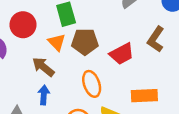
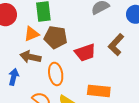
orange triangle: (57, 42) -> (32, 34), turned 42
brown arrow: (43, 67) -> (30, 57), moved, turned -36

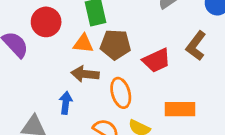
orange triangle: (32, 34) -> (83, 44), turned 35

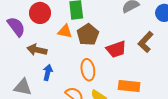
brown pentagon: (115, 45) -> (88, 35), turned 30
brown arrow: (85, 74) -> (37, 50), moved

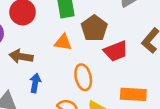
orange triangle: (65, 31) -> (63, 42), moved
brown pentagon: (88, 35) -> (94, 28), moved

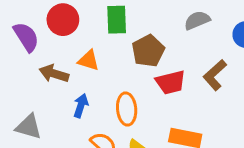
orange triangle: (63, 42) -> (89, 60), moved
blue arrow: (35, 83) -> (81, 106), moved

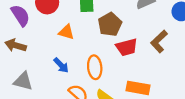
brown arrow: (54, 74) -> (16, 45), moved
blue arrow: (81, 106) -> (61, 65), turned 119

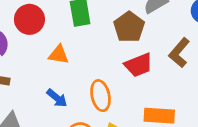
brown pentagon: (110, 24) -> (129, 27), moved

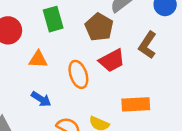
orange ellipse: (100, 96) -> (78, 74), moved

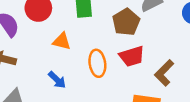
brown L-shape: (147, 45) -> (164, 73), moved

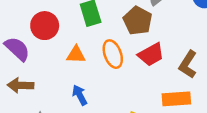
orange ellipse: (97, 63) -> (113, 54), moved
blue arrow: (57, 80) -> (80, 95), turned -150

